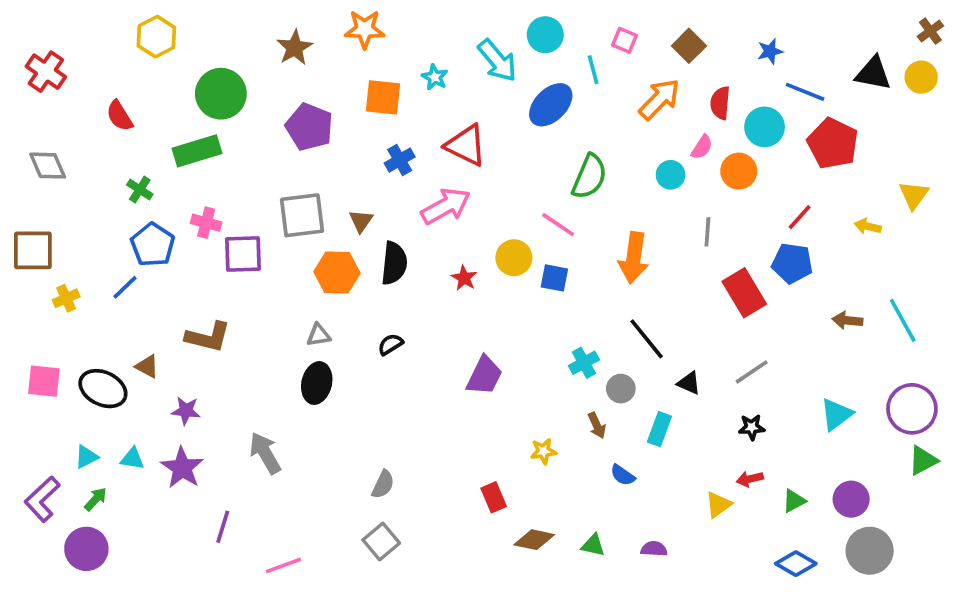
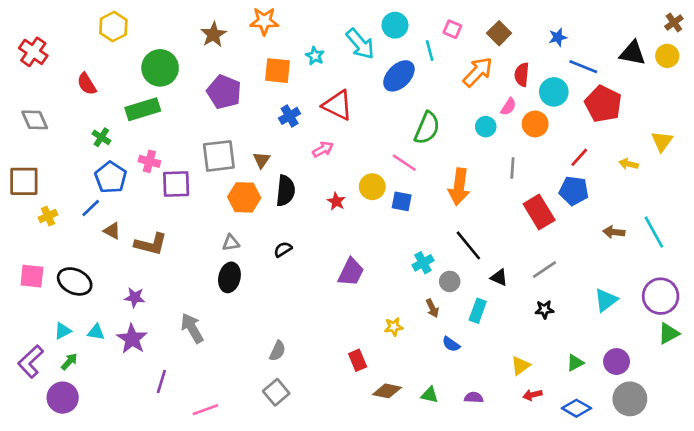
pink arrow: (446, 206) -> (323, 149), size x0.6
brown triangle: (147, 366) -> (112, 231), moved
red arrow: (750, 479) -> (532, 395), moved

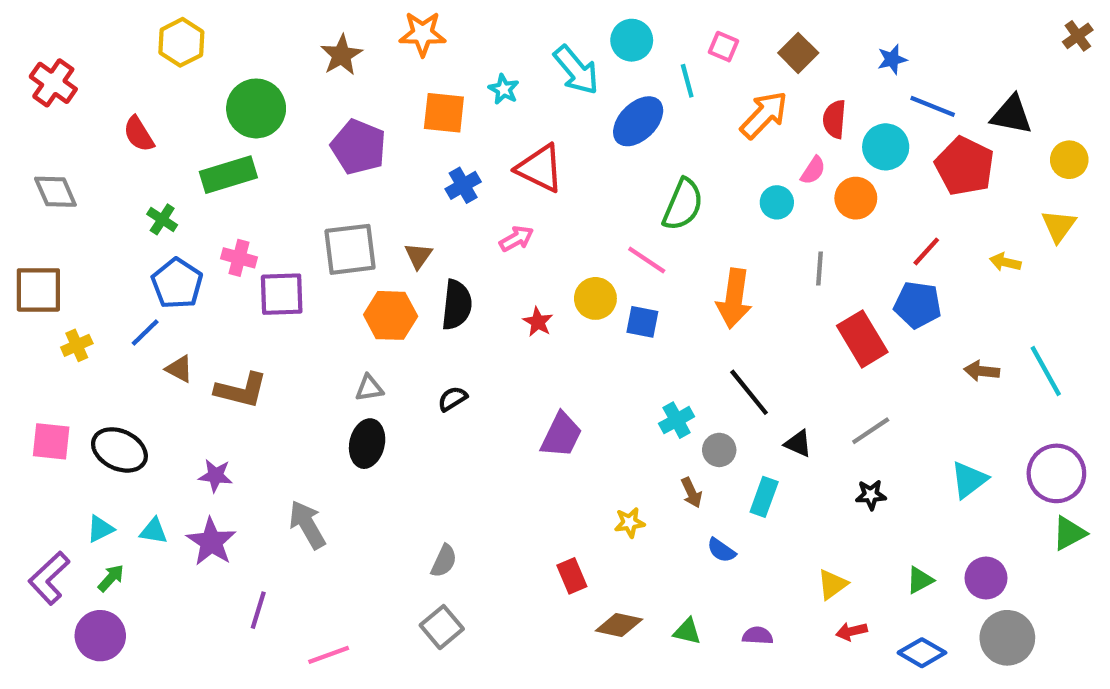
black triangle: (633, 53) -> (1012, 115), moved
yellow circle: (667, 56) -> (1069, 160), moved

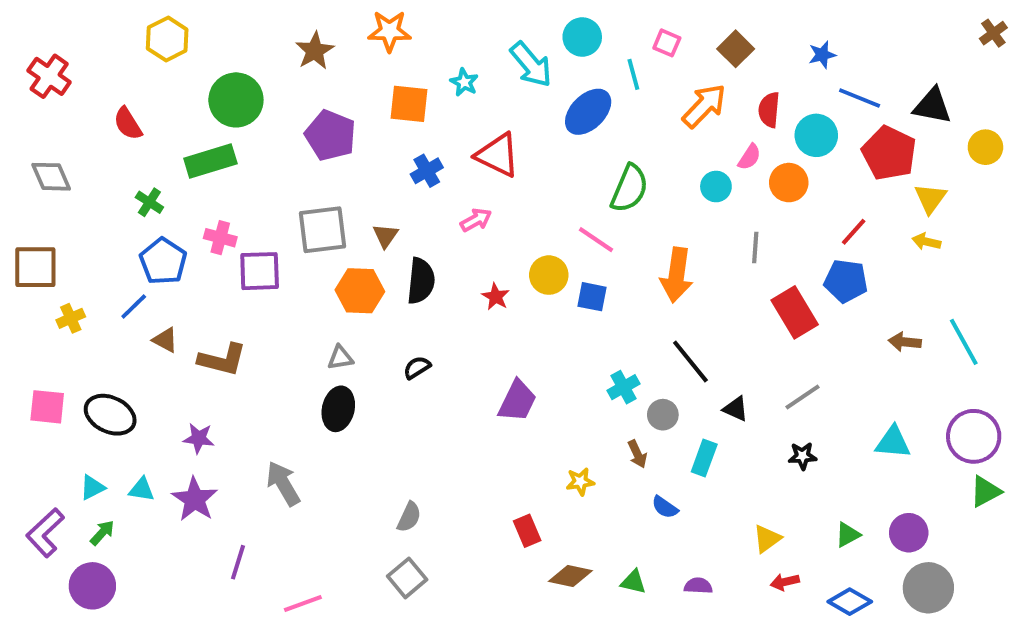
yellow triangle: (1059, 226) -> (930, 198), moved
cyan triangle: (969, 480) -> (893, 442), turned 42

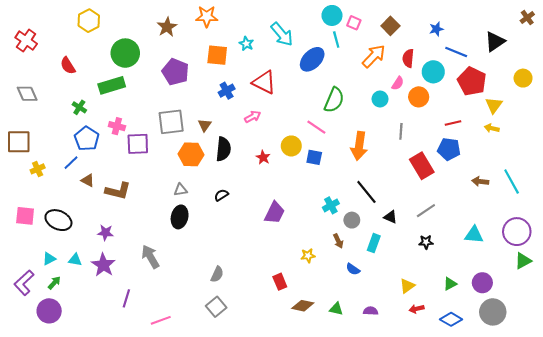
cyan circle: (582, 37) -> (332, 15), moved
black triangle: (932, 106) -> (495, 42), moved, turned -45
red line: (854, 232) -> (453, 123), turned 35

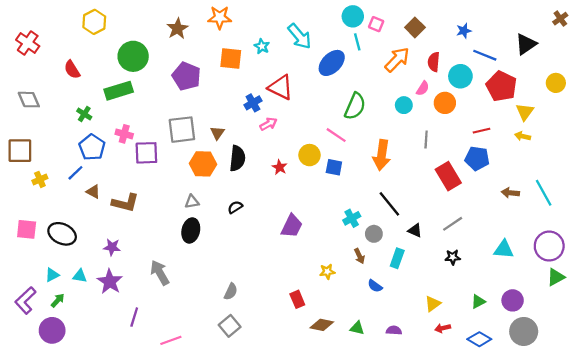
blue cross: (227, 91) -> (253, 103), moved

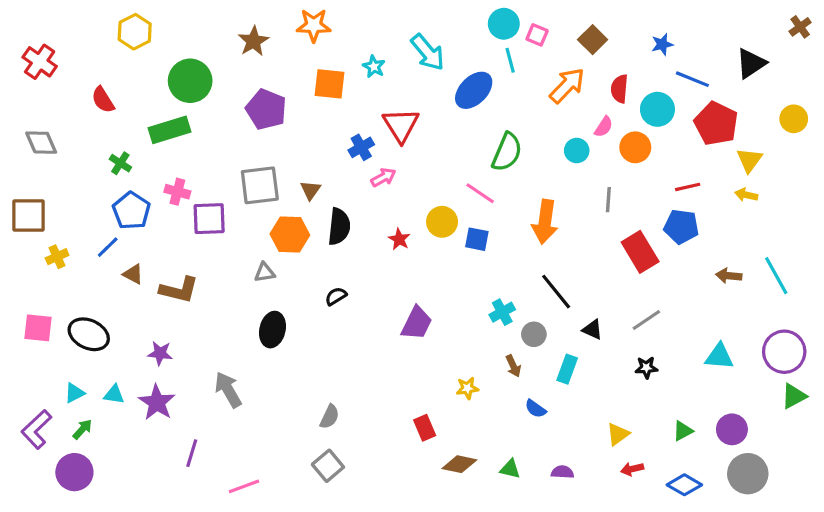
red triangle: (281, 87) -> (401, 125), turned 32
gray triangle: (192, 202) -> (265, 272), moved

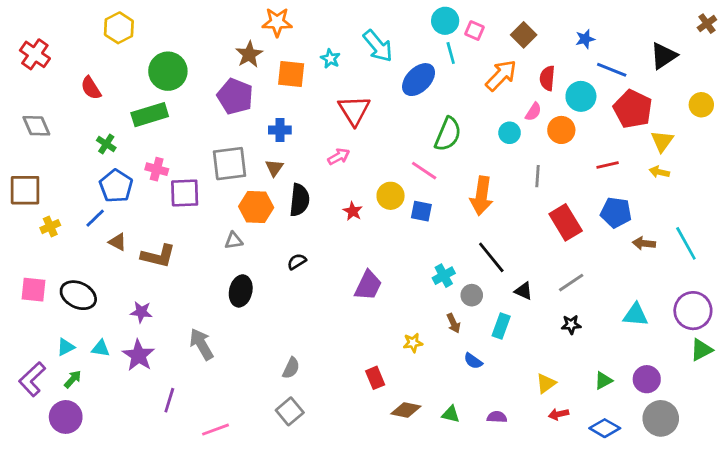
brown star: (253, 41) -> (249, 54), moved
blue cross: (361, 147) -> (280, 130), moved, turned 30
blue pentagon: (681, 227) -> (616, 213), moved

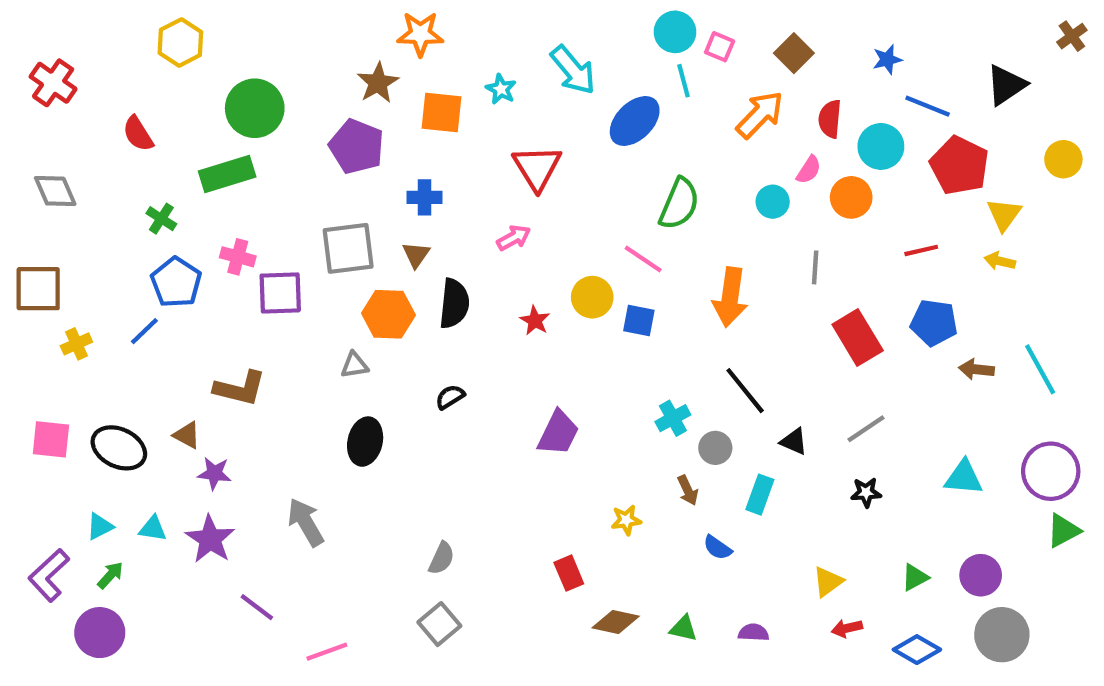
brown triangle: (117, 242) -> (187, 435), moved
purple line: (169, 400) -> (257, 607), turned -70

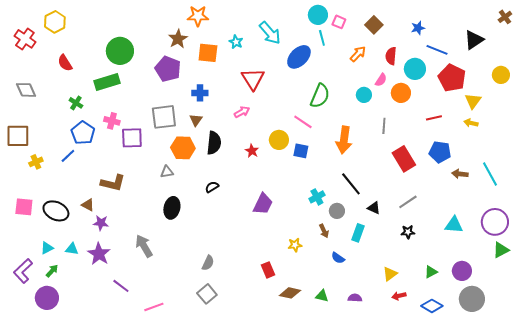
yellow hexagon: (180, 42) -> (55, 22), moved
orange arrow: (760, 115) -> (358, 54), size x0.7

